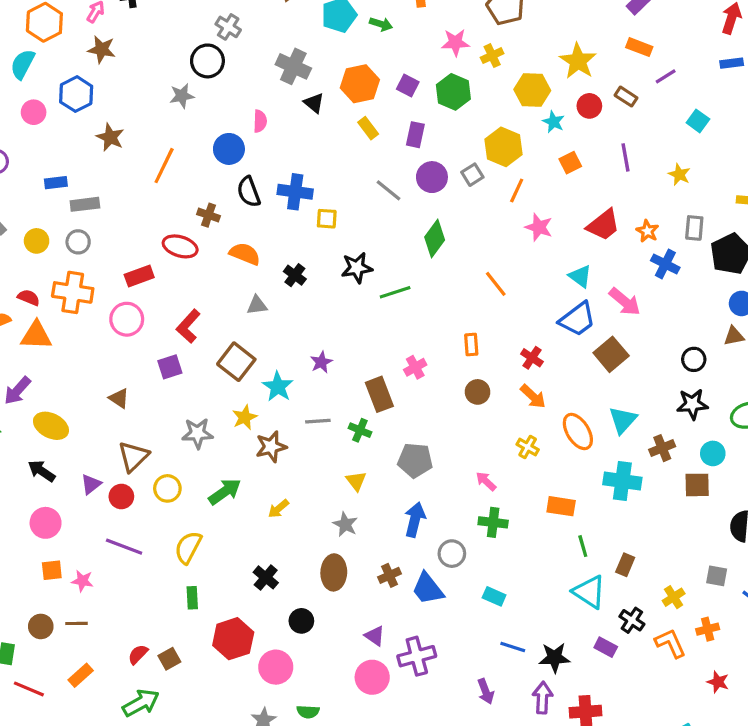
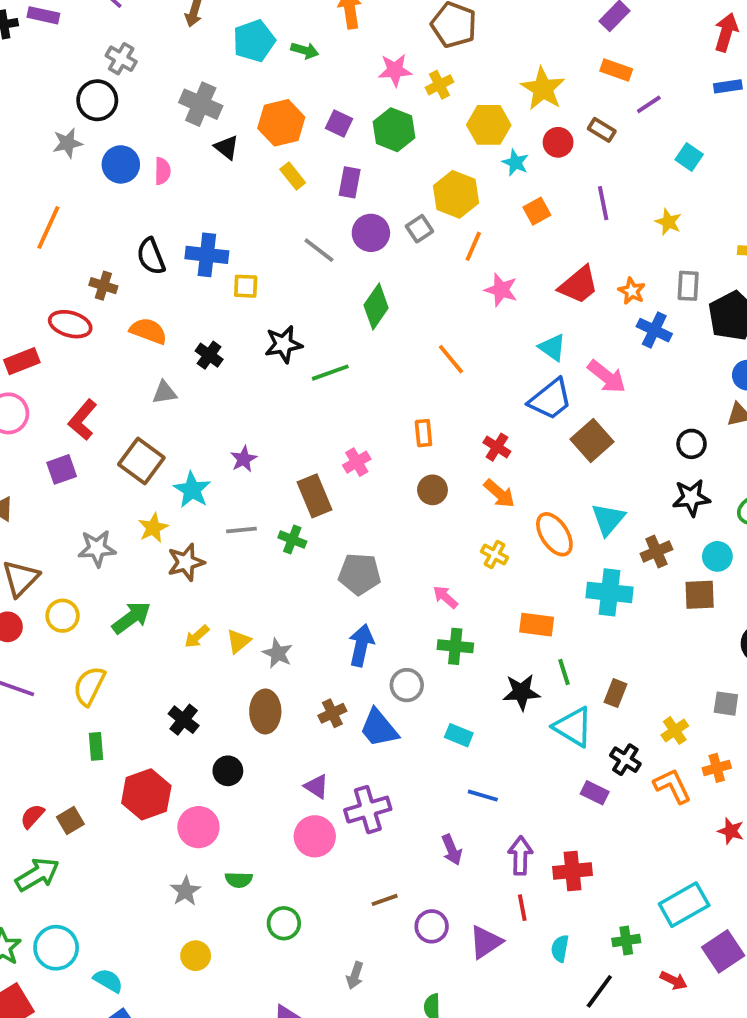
blue circle: (229, 149) -> (121, 164), moved
yellow triangle: (356, 481) -> (239, 641), moved, turned 30
black star: (555, 658) -> (521, 692), moved

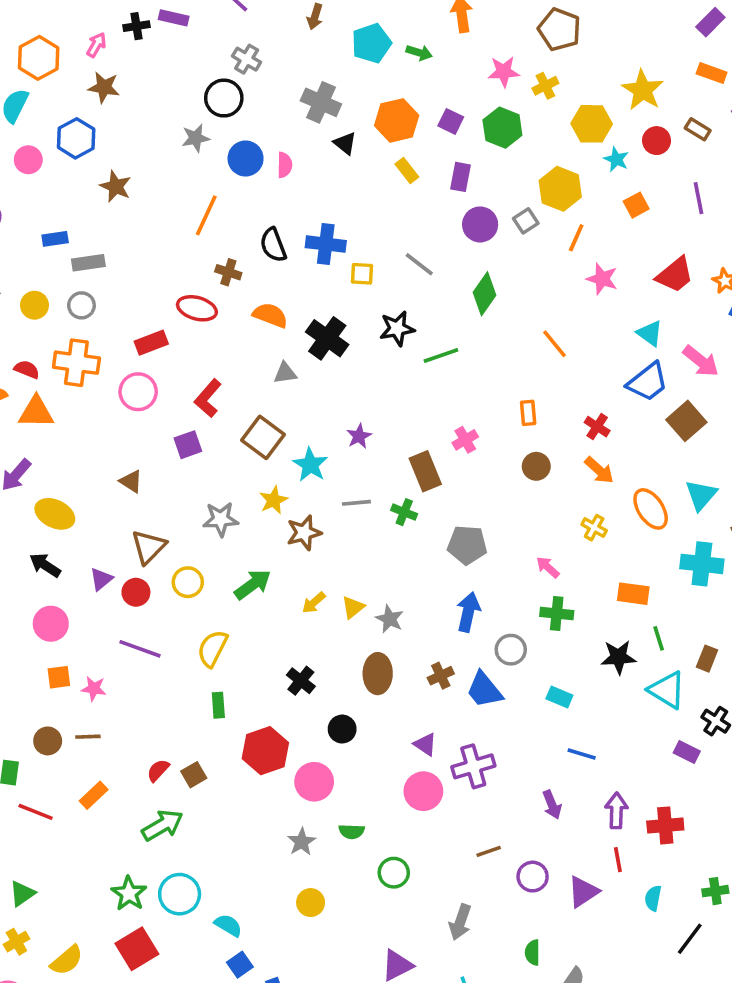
orange line: (48, 227) -> (206, 215), moved
gray line: (319, 250) -> (419, 264), moved
black cross: (209, 355) -> (327, 338), size x1.6
gray arrow: (355, 975) -> (460, 922), size x1.4

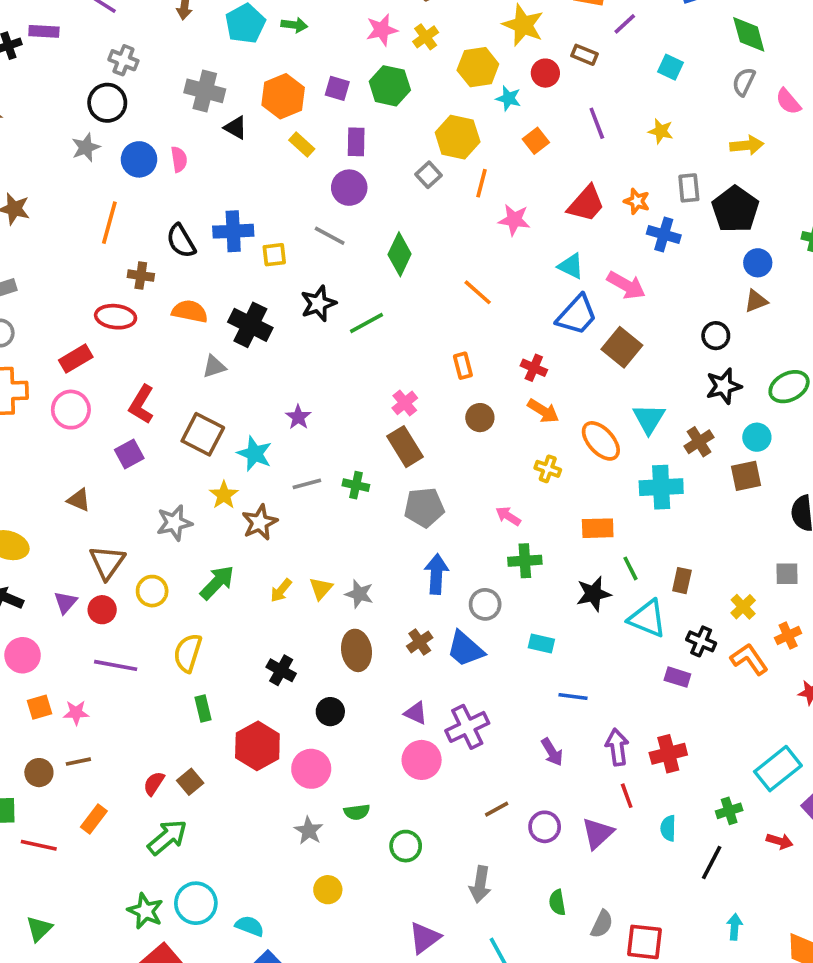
purple circle: (480, 224) -> (349, 188), moved
brown rectangle: (425, 471) -> (405, 447), moved

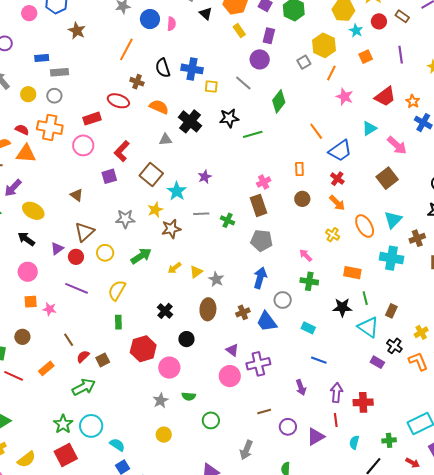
cyan triangle: (571, 266) -> (369, 128), turned 49
blue trapezoid: (577, 315) -> (340, 151), moved
brown line: (78, 762) -> (69, 340), moved, turned 56

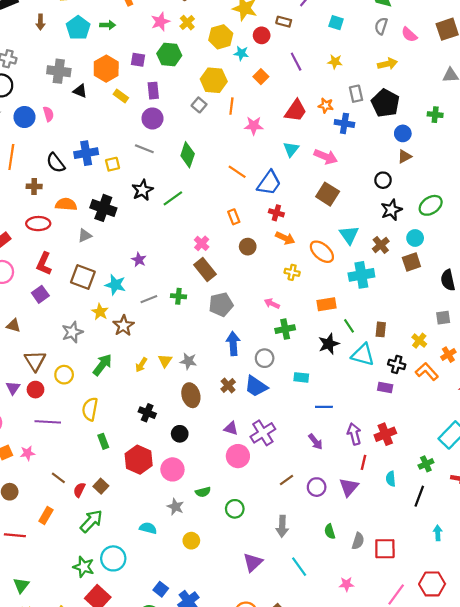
red ellipse: (118, 101) -> (38, 224), moved
red line: (336, 420) -> (363, 462), turned 40
cyan semicircle: (117, 445) -> (148, 528), moved

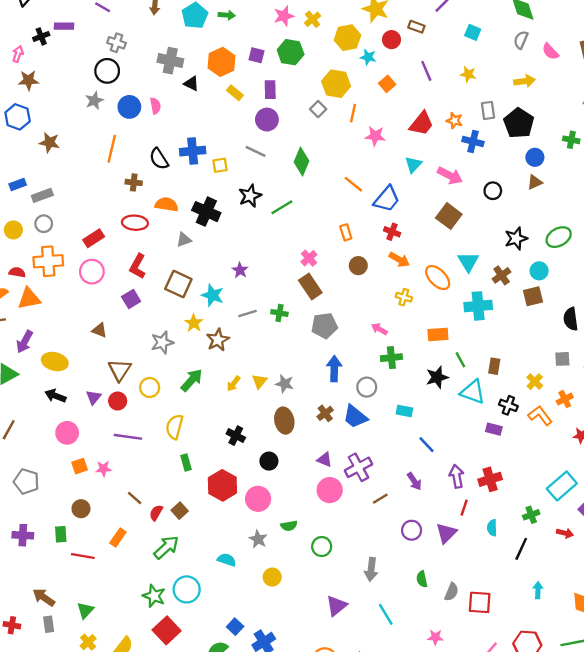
black circle: (383, 180) -> (493, 191), moved
blue line: (324, 407) -> (426, 445), turned 42
brown line: (286, 480) -> (380, 499), moved

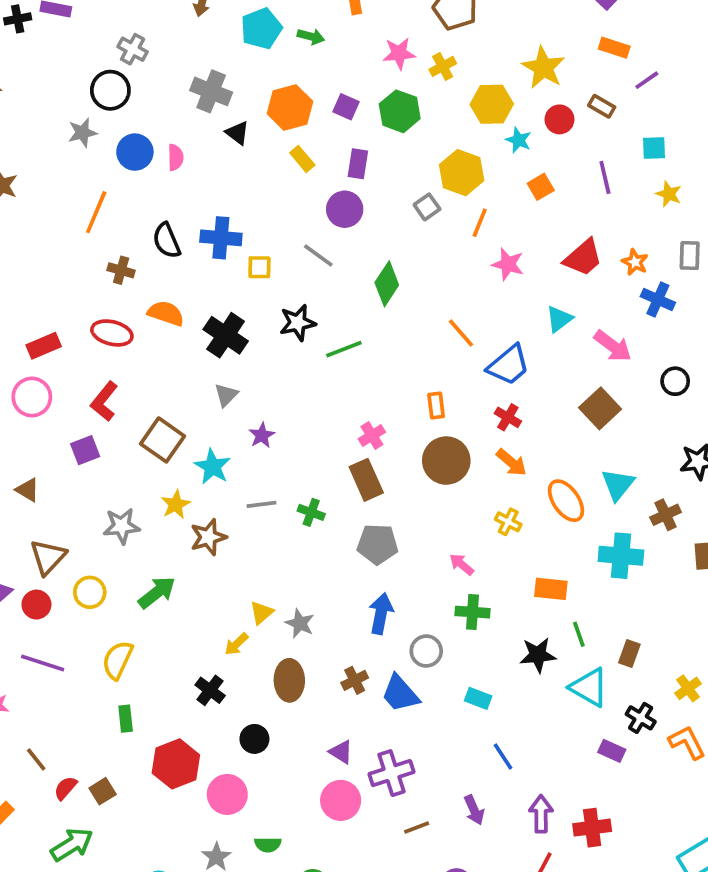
cyan square: (473, 32) -> (654, 148), moved, turned -35
gray triangle: (184, 240) -> (226, 395), moved, turned -35
brown circle: (358, 266) -> (446, 461), size x1.6
yellow arrow: (234, 384) -> (236, 644), moved

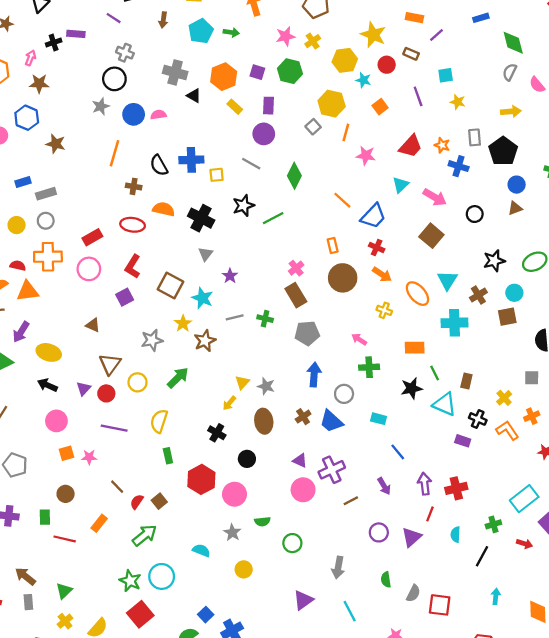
pink semicircle: (176, 157) -> (158, 115), turned -91

